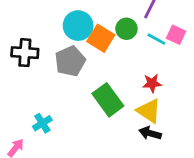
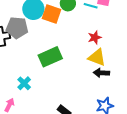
gray pentagon: (70, 61) -> (17, 28), moved, turned -30
green rectangle: (108, 100) -> (50, 57), moved, turned -65

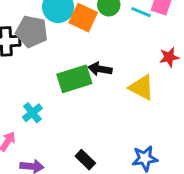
red star: (95, 37) -> (169, 57), moved
black arrow: (101, 73) -> (100, 69), moved

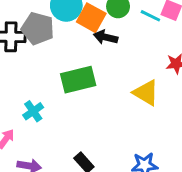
black arrow: (100, 69) -> (106, 37), moved

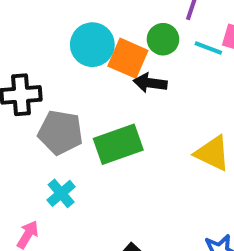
gray pentagon: (38, 28) -> (60, 132), moved

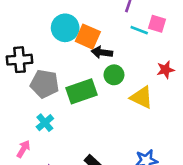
green circle: (163, 39) -> (114, 75), moved

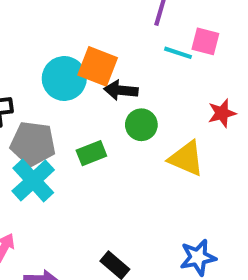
cyan circle: (65, 28) -> (64, 78), moved
green rectangle: (81, 91) -> (91, 153), size x0.6
cyan cross: (45, 123) -> (33, 180), moved, size x1.5

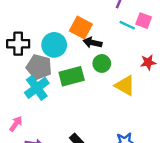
cyan circle: (64, 78) -> (54, 45), moved
green rectangle: (91, 153) -> (72, 76), size x1.5

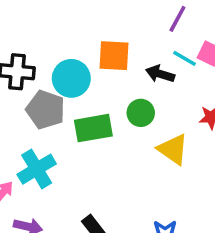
orange square: (81, 27) -> (114, 56), turned -30
black arrow: (92, 43) -> (160, 74), moved
cyan cross: (37, 88) -> (37, 169), moved

